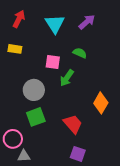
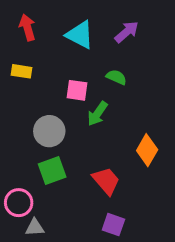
red arrow: (19, 19) -> (27, 28), turned -42
cyan triangle: (55, 24) -> (80, 35), turned -30

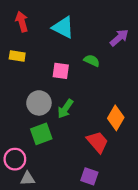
purple arrow: (127, 32) -> (119, 38), moved
green arrow: (97, 114) -> (65, 109), moved
red trapezoid: (106, 181) -> (97, 142), moved

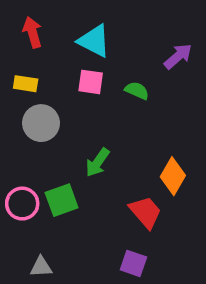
pink square: (61, 71) -> (91, 82), moved
gray circle: (39, 103) -> (41, 123), moved
pink circle: (15, 159) -> (22, 204), moved

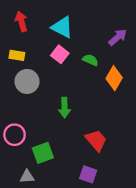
pink square: (91, 82) -> (60, 54), turned 30
green arrow: (98, 162) -> (64, 108), turned -36
orange diamond: (173, 176) -> (114, 78), moved
green square: (62, 200) -> (43, 153), moved

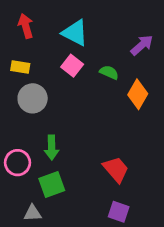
green arrow: (64, 108) -> (52, 148), moved
purple square: (88, 174) -> (119, 212), moved

